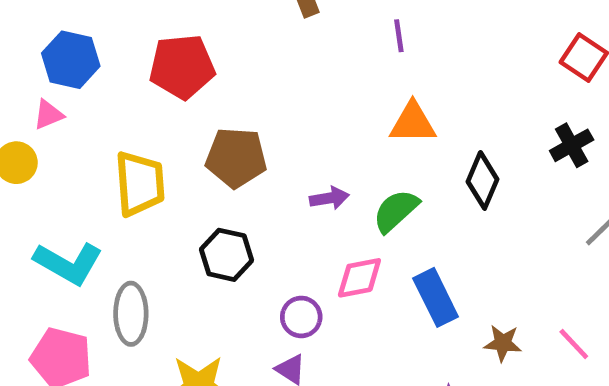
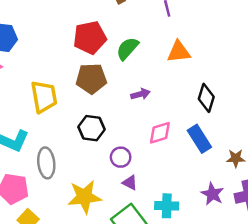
red pentagon: (182, 67) -> (90, 38), moved
black diamond: (483, 180) -> (206, 98), moved
green semicircle: (396, 211) -> (127, 49), moved
purple circle: (301, 317) -> (121, 157), moved

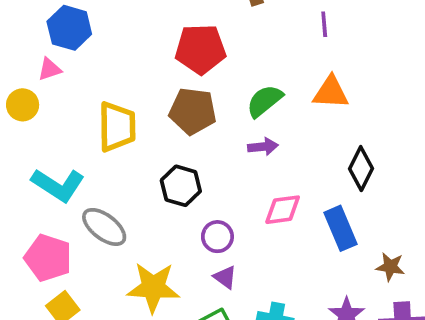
green semicircle: (127, 49) -> (265, 101), moved
gray ellipse: (46, 163) -> (104, 227), turned -56

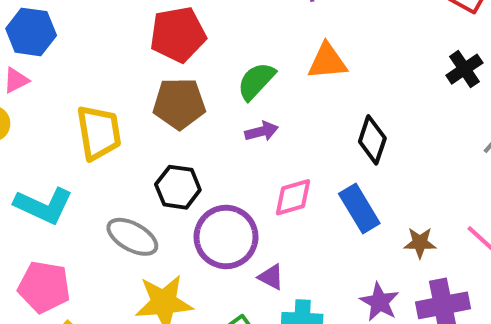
gray ellipse: (104, 227) -> (132, 237), moved
purple circle: (217, 237) -> (226, 237), size x1.8
purple triangle: (225, 277) -> (271, 277), moved

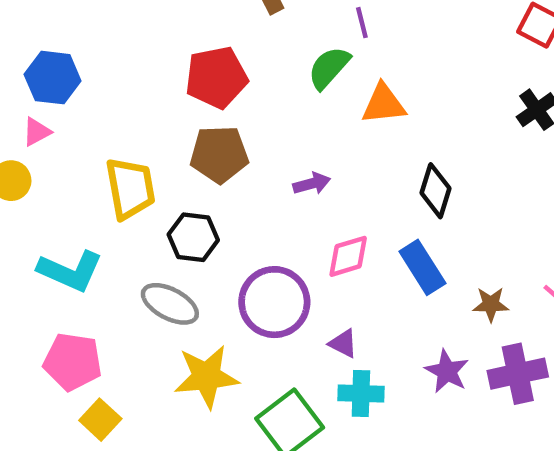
green semicircle: (256, 81) -> (329, 68), moved
black hexagon: (178, 187) -> (193, 237), moved
purple triangle: (271, 277) -> (343, 343), moved

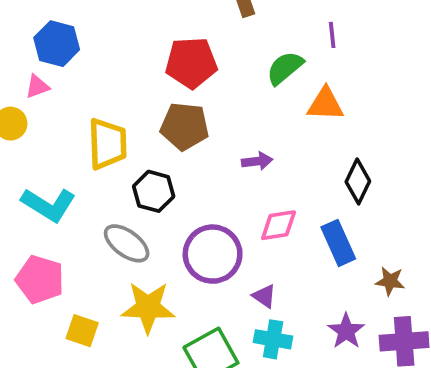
purple line: (362, 23) -> (332, 35), moved
yellow square: (100, 420) -> (82, 331), moved, turned -32

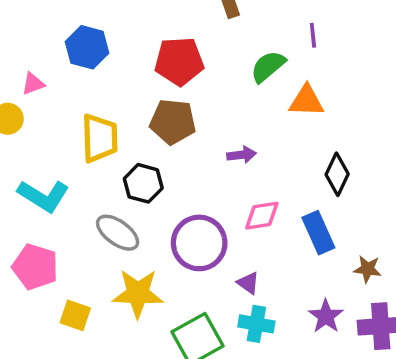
blue hexagon: (57, 44) -> (87, 47), moved

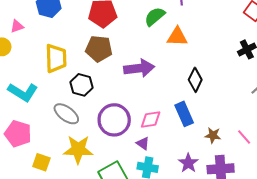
purple arrow: (242, 155) -> (139, 68), size x1.8
pink diamond: (262, 216) -> (151, 120), moved

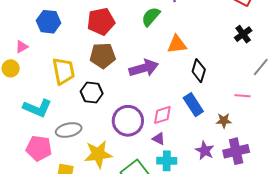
orange triangle: (177, 37) -> (177, 44), moved
gray ellipse: (66, 114) -> (69, 130), moved, turned -40
pink line: (244, 137) -> (243, 96), moved, turned -35

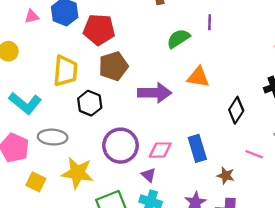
red pentagon: (101, 22) -> (99, 30), moved
pink triangle: (22, 47) -> (32, 17), moved
brown pentagon: (103, 56) -> (113, 66), turned -30
black diamond: (199, 71) -> (236, 110), moved

